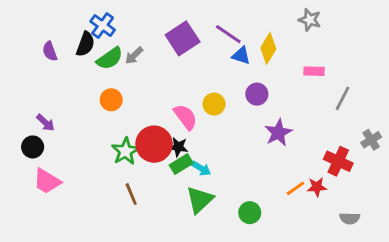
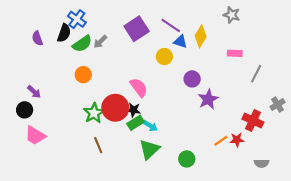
purple circle: (257, 94) -> (192, 79), moved
yellow circle: (214, 104) -> (164, 57), moved

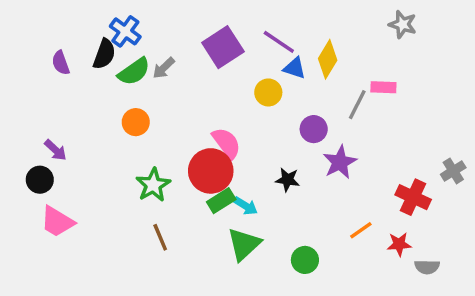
gray star: (232, 15) -> (403, 24), moved
gray line: (256, 74) -> (357, 105), moved
red circle: (115, 108) -> (211, 171), moved
black star: (133, 110) -> (287, 180), moved
red star: (237, 140) -> (399, 244), moved

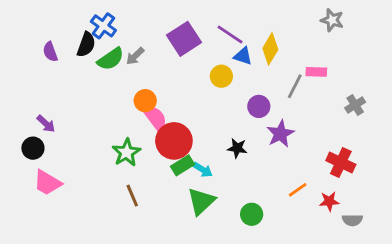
orange circle: (136, 122) -> (145, 101), moved
pink semicircle: (226, 143) -> (155, 118), moved
gray cross: (453, 171) -> (355, 105), moved

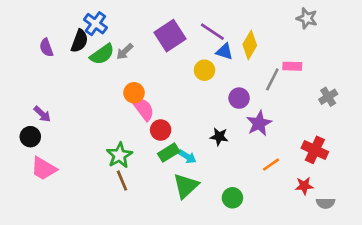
red circle: (174, 141) -> (161, 130), size x0.6
green star: (126, 152) -> (119, 155), moved
orange line: (298, 190) -> (271, 165), moved

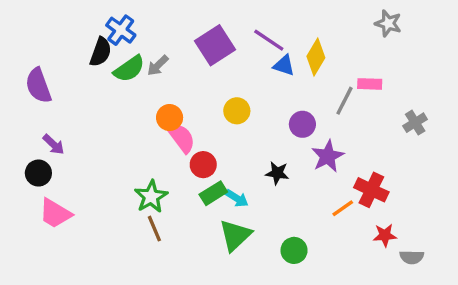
purple semicircle: (46, 48) -> (38, 86), moved, size x1.5
yellow circle: (204, 70) -> (237, 111), moved
red cross: (315, 150) -> (371, 190), moved

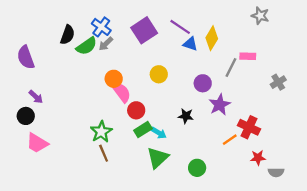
blue cross: (121, 30) -> (101, 27), moved

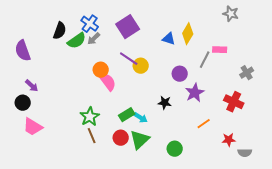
purple line: (180, 27) -> (129, 59), moved
red circle: (136, 110) -> (121, 138), moved
red cross: (249, 127) -> (234, 102), moved

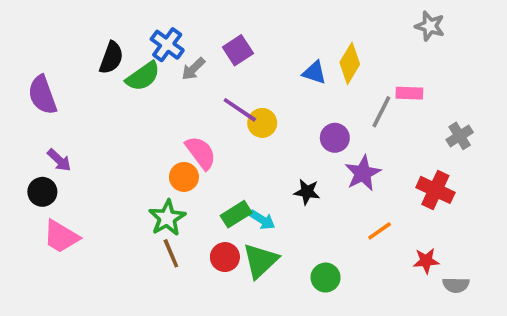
purple square: (128, 27) -> (238, 50), size x0.7
gray arrow: (94, 39) -> (193, 69), moved
orange circle: (101, 70) -> (184, 177), moved

